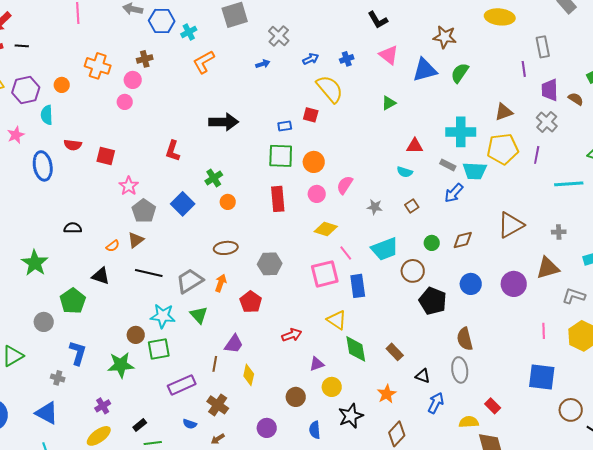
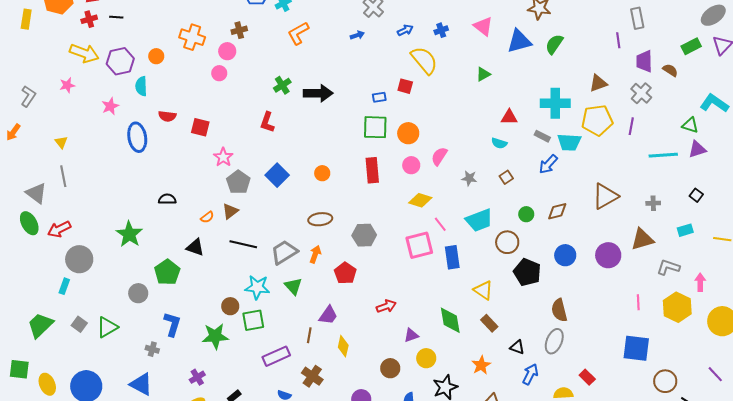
green cross: (214, 178) -> (282, 85), moved
yellow triangle: (337, 320) -> (483, 290), moved
gray ellipse: (460, 370) -> (554, 341), turned 30

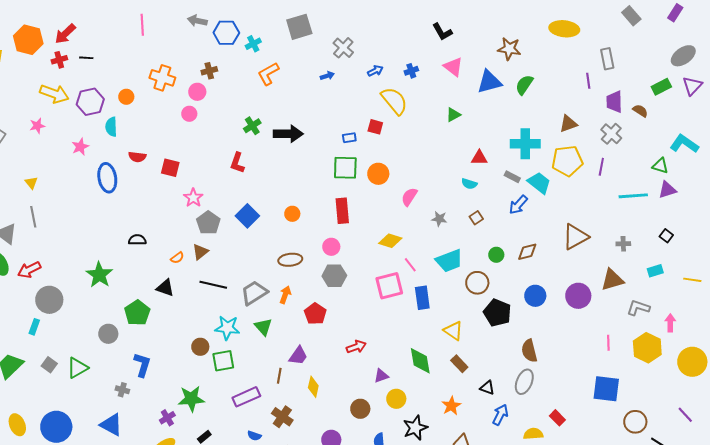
cyan trapezoid: (569, 142) -> (539, 183), turned -145
pink circle: (411, 165) -> (331, 247), moved
green star: (215, 336) -> (191, 399), moved

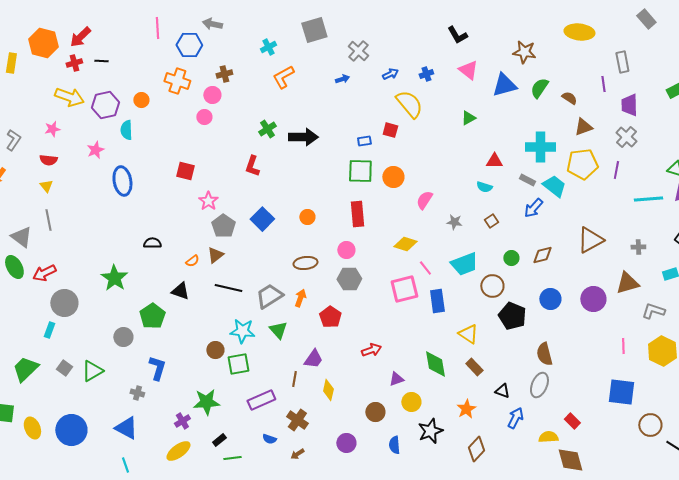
blue hexagon: (226, 33) -> (189, 45), moved
brown semicircle: (640, 111) -> (569, 98), moved
red semicircle: (137, 157) -> (48, 160), moved

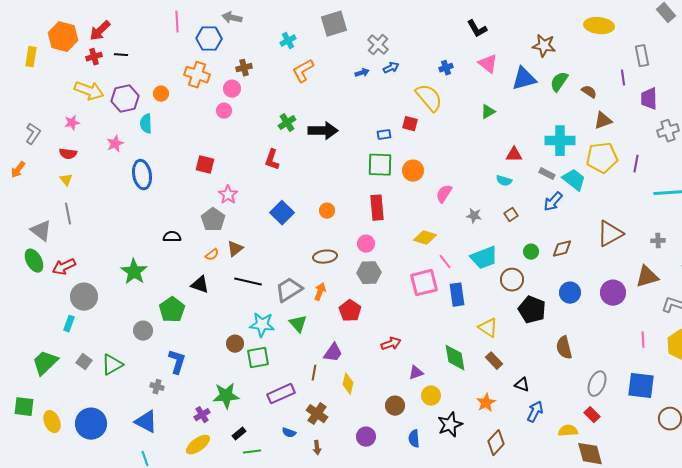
blue arrow: (390, 74) -> (391, 68), moved
gray cross: (626, 137) -> (668, 131), moved, turned 30
gray pentagon: (223, 226) -> (213, 220), moved
gray ellipse: (539, 385) -> (597, 384), moved
brown arrow: (297, 454) -> (317, 448), turned -64

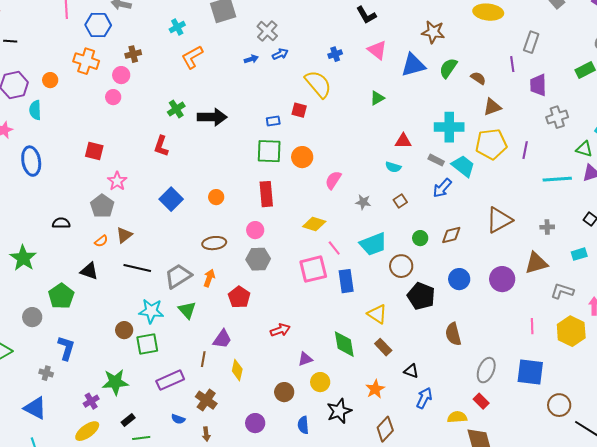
gray rectangle: (642, 56) -> (531, 42), turned 30

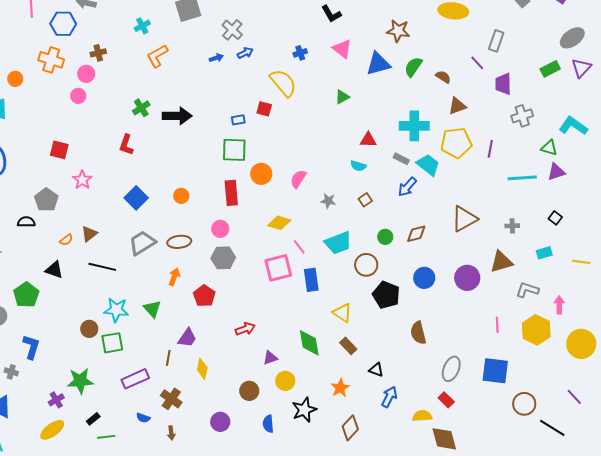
purple line: (512, 64) -> (477, 63), turned -35
orange circle: (302, 157) -> (261, 174), moved
gray pentagon: (102, 206) -> (46, 200), moved
gray trapezoid: (178, 276) -> (142, 243), moved

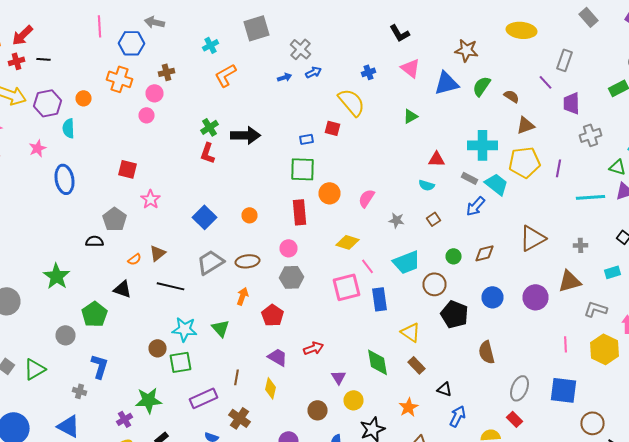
red L-shape: (126, 145) -> (208, 153), moved
purple trapezoid: (187, 338) -> (278, 357), moved, turned -95
purple triangle: (270, 358) -> (338, 377), turned -42

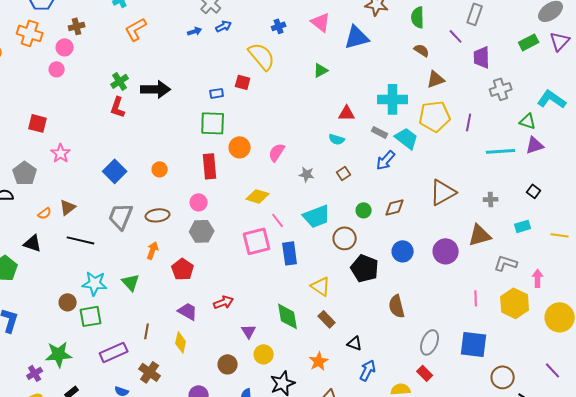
green semicircle: (482, 86) -> (418, 17), moved, turned -35
gray trapezoid: (210, 262) -> (121, 216), turned -36

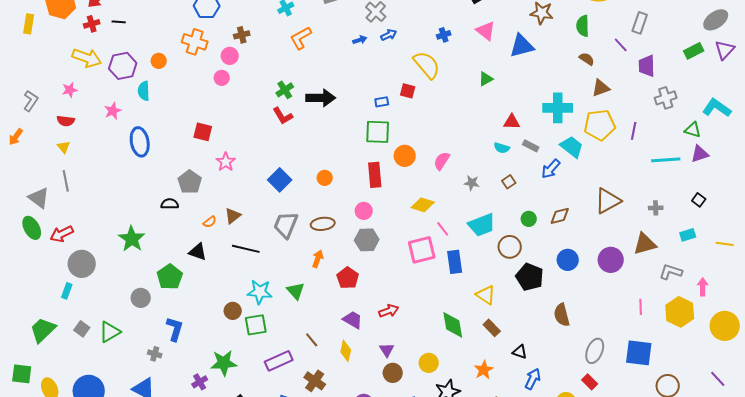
red L-shape: (118, 107) -> (283, 116), turned -50
gray rectangle: (380, 132) -> (531, 146), moved
brown line: (147, 331) -> (312, 340), turned -49
purple triangle: (249, 331) -> (387, 350), moved

